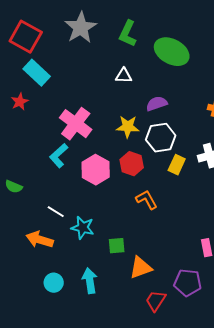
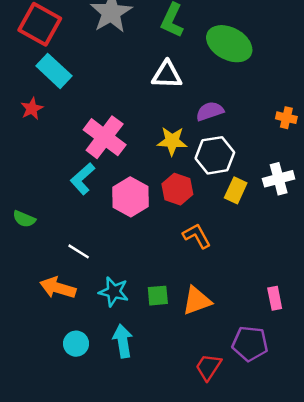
white triangle: (124, 76) -> (167, 75), size x1.4
cyan star: (83, 228) -> (114, 292), moved
orange triangle: (141, 268) -> (197, 301), moved

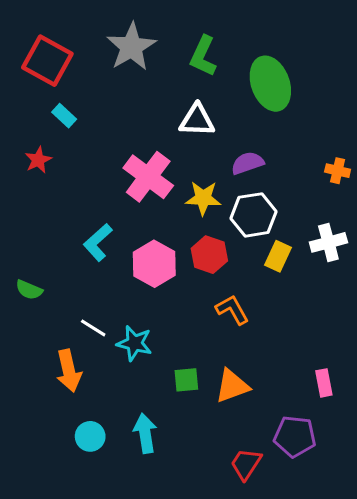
green ellipse: (229, 44) -> (270, 84), turned 42
cyan rectangle: (54, 71) -> (64, 116), size x0.6
pink cross: (105, 137) -> (148, 177), moved
orange arrow: (58, 288) -> (69, 371), turned -120
cyan star: (114, 292) -> (134, 343), moved

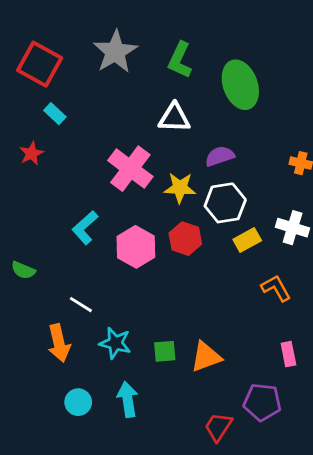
white cross: (328, 242) -> (293, 228), turned 32
yellow rectangle: (278, 256) -> (247, 240), turned 36
orange L-shape: (232, 310) -> (276, 288), moved
cyan star: (134, 343) -> (115, 343), moved

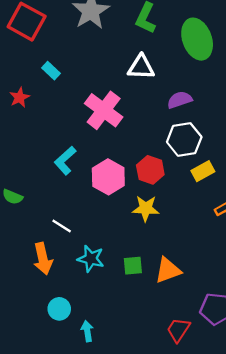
cyan rectangle: (55, 114) -> (51, 71), moved
yellow star: (180, 188) -> (146, 208), moved
cyan arrow: (128, 399) -> (87, 331), moved, size x0.7

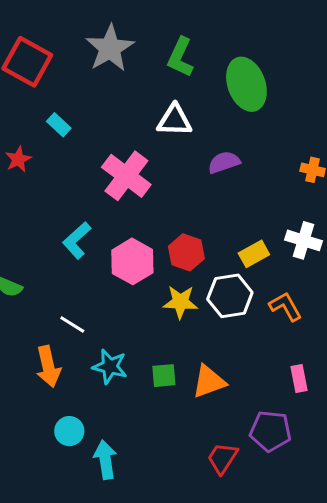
white hexagon: (184, 140) -> (230, 296), moved
cyan arrow: (87, 331) -> (105, 460), size x1.4

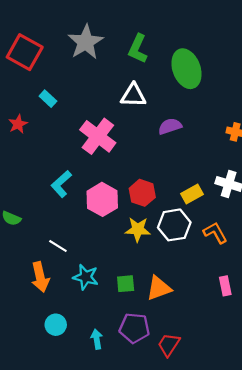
purple pentagon: (270, 431) -> (134, 328), moved
cyan arrow: (105, 460) -> (97, 339), moved, size x0.7

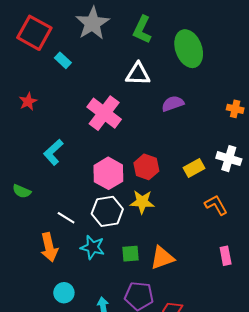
cyan rectangle: (48, 99) -> (63, 60), moved
cyan L-shape: (61, 184) -> (53, 152), moved
white hexagon: (174, 225) -> (107, 211), moved

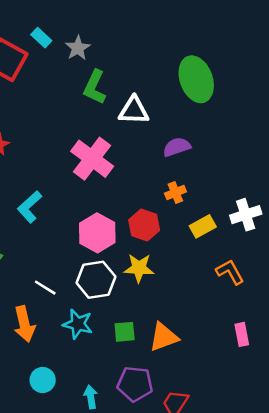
gray star: (92, 23) -> (78, 48), size x0.6
green L-shape: (142, 30) -> (95, 87), moved
cyan rectangle: (63, 60) -> (41, 38), moved
orange cross: (235, 109) -> (175, 193), moved, turned -35
white cross: (229, 159) -> (246, 215), turned -35

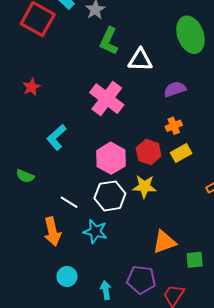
yellow rectangle: (203, 226) -> (181, 153), moved
green square: (125, 332) -> (195, 260), moved

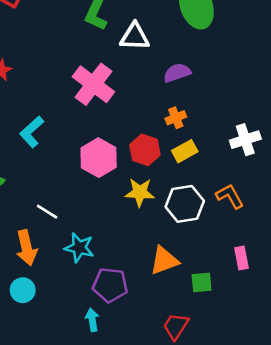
white hexagon: (110, 196) -> (185, 204), moved
cyan circle: (67, 277) -> (23, 290), moved
purple pentagon: (141, 280) -> (110, 285), moved

